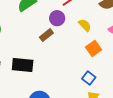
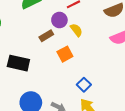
yellow semicircle: (85, 25) -> (76, 30), moved
orange square: (94, 48) -> (65, 54), moved

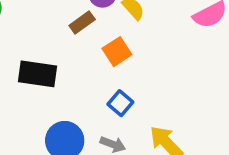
blue square: (84, 85) -> (120, 103), moved

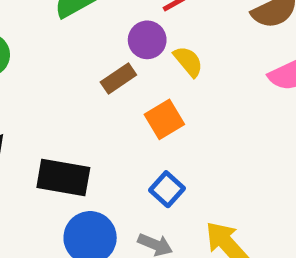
black rectangle: (38, 74) -> (63, 178), moved

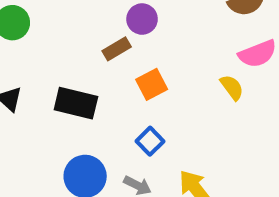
yellow semicircle: (188, 61) -> (232, 87), moved
black rectangle: (63, 178) -> (76, 103), moved

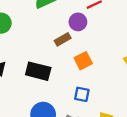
blue square: (150, 141) -> (82, 94), turned -35

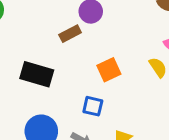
orange square: (83, 61) -> (109, 70), moved

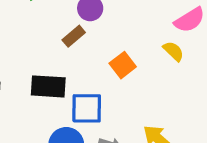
blue square: (93, 106) -> (87, 108), moved, size x1.5

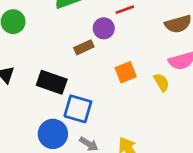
orange square: (123, 65) -> (126, 72), moved

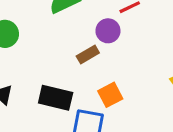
orange square: (126, 72) -> (110, 95), moved

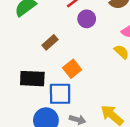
purple circle: (108, 31) -> (87, 19), moved

